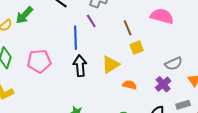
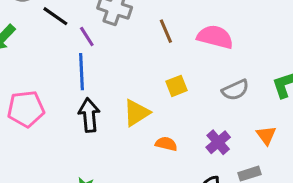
purple line: (91, 21) -> (87, 36), moved
brown line: (128, 28) -> (166, 31), moved
gray semicircle: (174, 64) -> (235, 90), moved

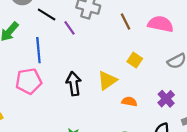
blue line: (82, 72) -> (38, 50), moved
yellow square: (176, 86) -> (135, 60), turned -32

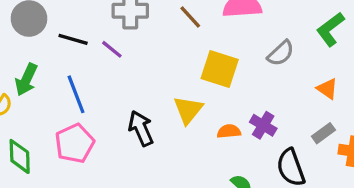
yellow square: (135, 60) -> (220, 69), size x1.6
purple cross: (166, 99) -> (263, 125), moved

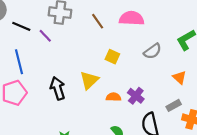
yellow square: (220, 69) -> (112, 57), size x0.6

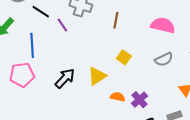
pink semicircle: (132, 18) -> (163, 25), moved
brown line: (98, 21) -> (116, 20), turned 35
black arrow: (58, 88) -> (65, 78), turned 50

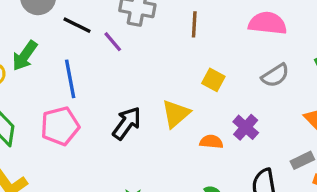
purple cross: (139, 100) -> (246, 127), moved

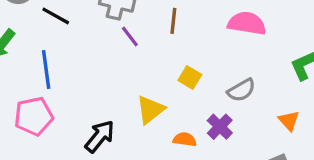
purple line: (113, 42) -> (130, 36), moved
gray semicircle: (275, 75) -> (241, 90), moved
black arrow: (127, 123) -> (100, 136), moved

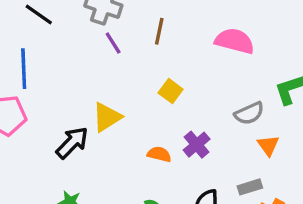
gray semicircle: (241, 90) -> (249, 113), moved
yellow triangle: (150, 110) -> (107, 117), moved

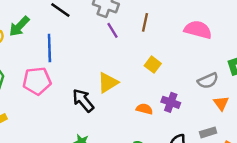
black arrow: (72, 143) -> (83, 100), turned -85
purple cross: (197, 145) -> (171, 102), turned -30

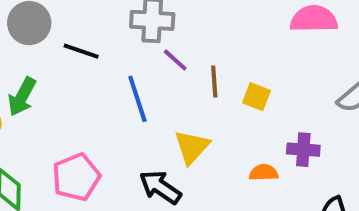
brown line: (145, 22) -> (214, 82), moved
blue line: (49, 48) -> (137, 99), moved

